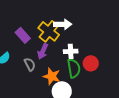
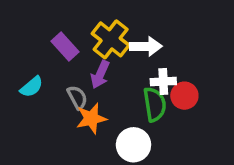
white arrow: (63, 24) -> (146, 46), moved
white cross: (71, 51) -> (163, 82), moved
orange star: (52, 76) -> (91, 118), moved, turned -30

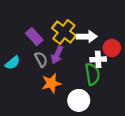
red circle: (184, 96) -> (112, 48), moved
gray semicircle: (77, 97) -> (41, 59), moved

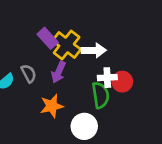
purple rectangle: (34, 37) -> (48, 38), moved
red circle: (112, 48) -> (122, 82), moved
gray semicircle: (41, 59) -> (29, 73), moved

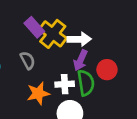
purple arrow: (58, 72) -> (81, 60), moved
gray semicircle: (29, 73) -> (28, 60), moved
white cross: (107, 78) -> (65, 84), moved

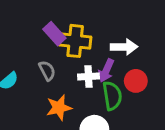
yellow cross: (53, 34) -> (75, 41), turned -32
white arrow: (79, 39) -> (124, 47), moved
white cross: (65, 84) -> (88, 76), moved

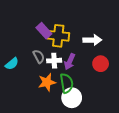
purple arrow: (106, 71) -> (70, 62), moved
white cross: (88, 76) -> (54, 61), moved
green semicircle: (112, 96) -> (67, 83), moved

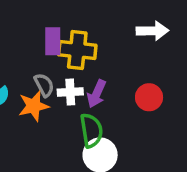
purple rectangle: (44, 31) -> (53, 41), turned 42
white arrow: (92, 40) -> (153, 31), moved
orange star: (47, 82) -> (34, 106), moved

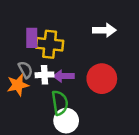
purple arrow: (97, 94) -> (64, 76), turned 66
red circle: (149, 97) -> (102, 79), size x1.5

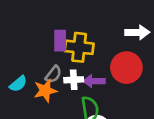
gray semicircle: (25, 70) -> (53, 74), turned 66
red circle: (102, 79) -> (126, 68), moved

